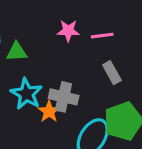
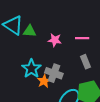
pink star: (68, 31) -> (55, 40), moved
green triangle: (17, 52) -> (30, 31), moved

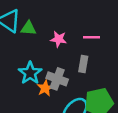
gray rectangle: (85, 62) -> (83, 64), moved, turned 32

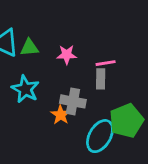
pink line: (91, 37) -> (106, 63), moved
cyan star: (30, 73) -> (25, 89), moved

